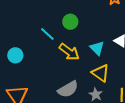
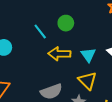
yellow arrow: (69, 52) -> (59, 54), turned 135

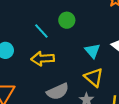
yellow arrow: (59, 54) -> (43, 59), moved

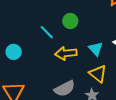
yellow arrow: (43, 59) -> (66, 53), moved

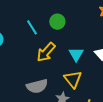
yellow arrow: (66, 53) -> (46, 52), turned -55

